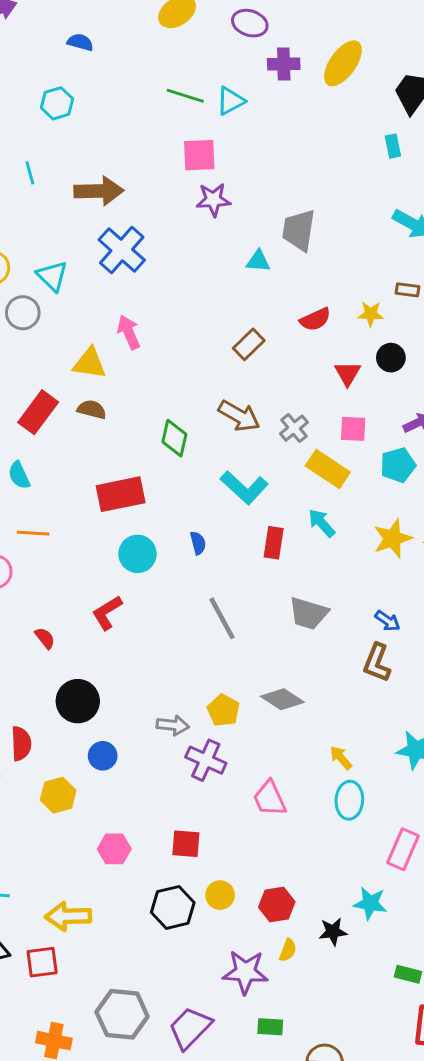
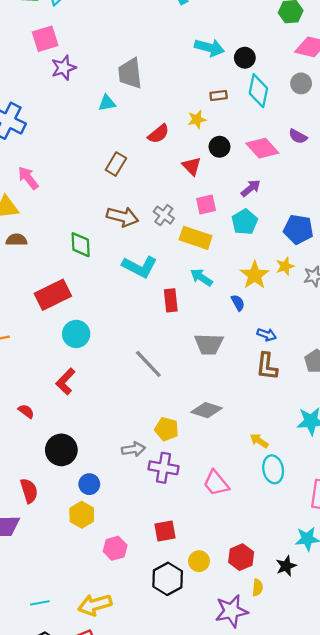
blue semicircle: (198, 543) -> (238, 303), moved
yellow hexagon: (58, 795) -> (82, 515), moved

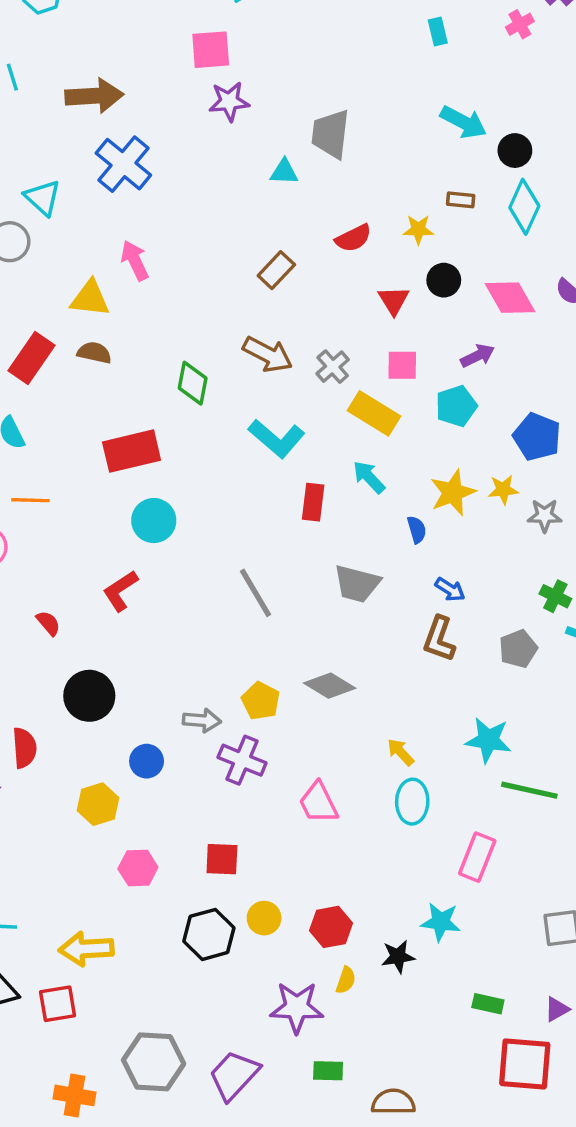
blue circle: (89, 484) -> (147, 761), moved

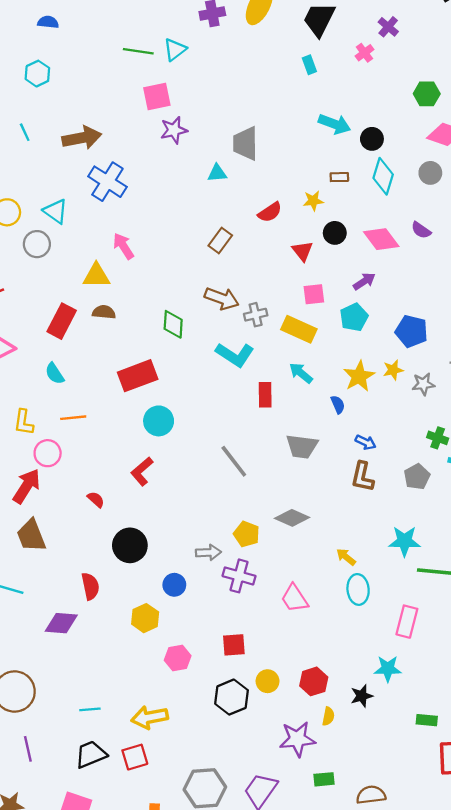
gray cross: (333, 367) -> (256, 315), moved, turned 35

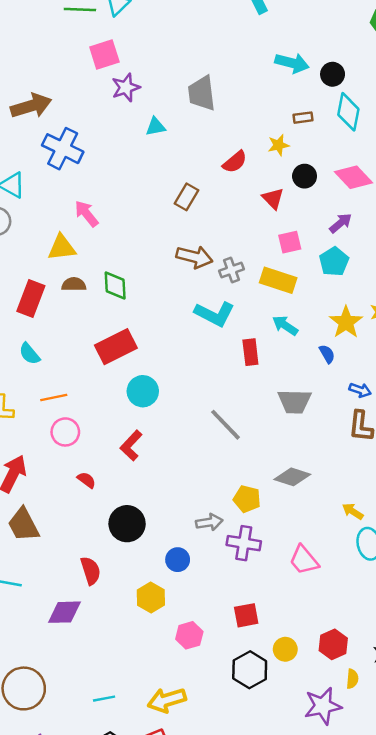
cyan triangle: (217, 173) -> (156, 127), moved
green diamond: (173, 324) -> (115, 285), moved
pink circle: (48, 453) -> (65, 432), moved

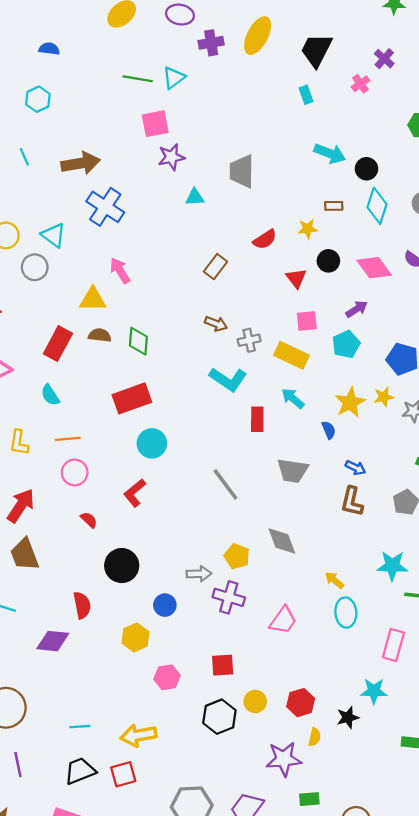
brown arrow: (195, 257) -> (216, 324), size x0.7
gray diamond: (292, 477) -> (282, 541), turned 44
pink trapezoid: (304, 560) -> (283, 620), turned -112

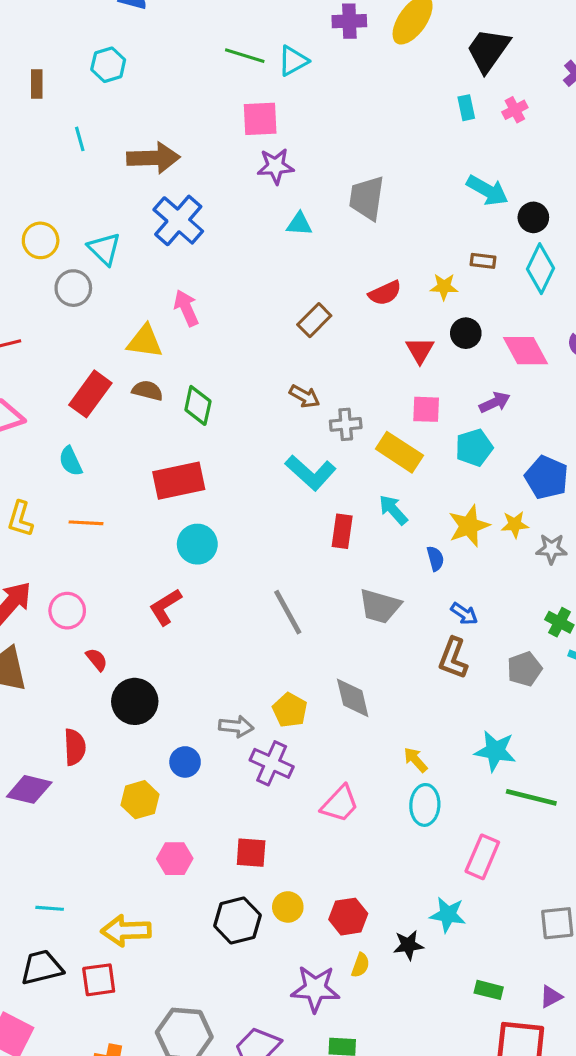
pink cross: (360, 84) -> (515, 110), moved
pink circle: (75, 472) -> (67, 611), moved
red semicircle: (89, 520) -> (97, 660), moved

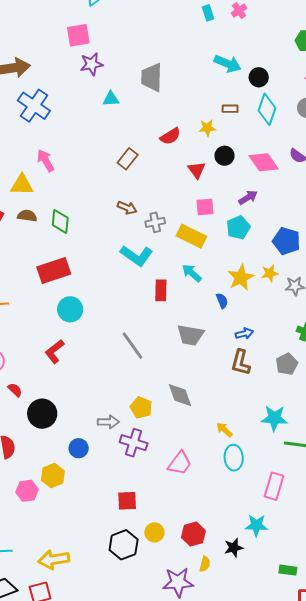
blue arrow: (464, 614) -> (244, 333), turned -42
pink hexagon: (175, 859) -> (27, 491), moved

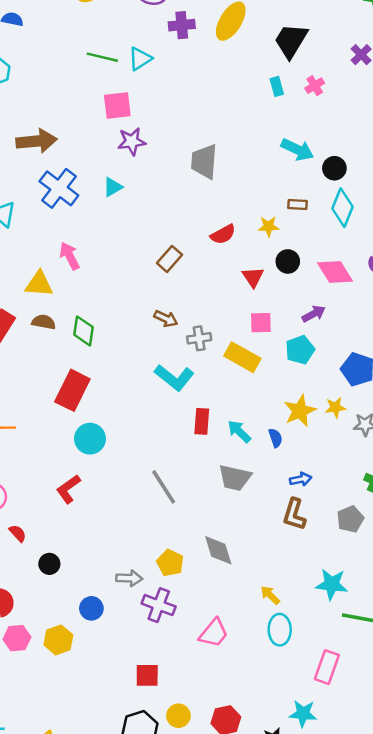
cyan triangle: (111, 99) -> (113, 187), moved, turned -30
red rectangle: (54, 270) -> (72, 390), turned -48
cyan arrow: (192, 273) -> (239, 431), moved
black circle: (42, 414) -> (49, 564), size x0.6
pink hexagon: (27, 491) -> (17, 638), moved

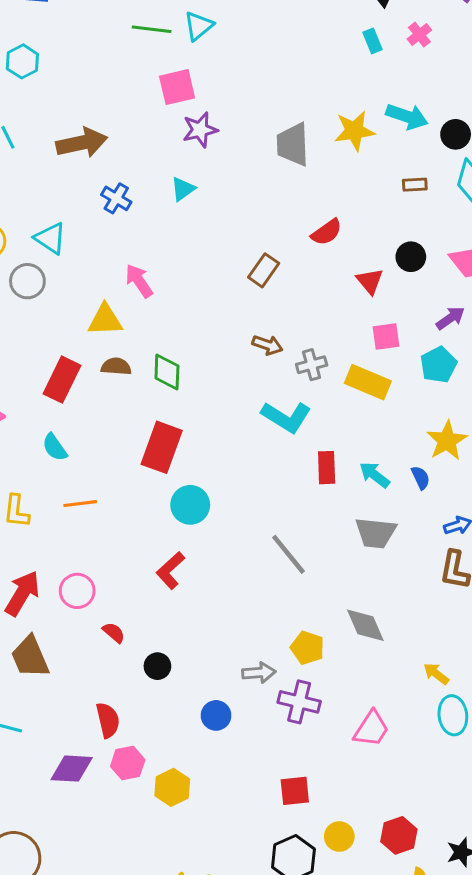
blue cross: (59, 188) -> (116, 198), size x0.6
yellow star: (269, 226) -> (354, 131), moved, size x1.5
yellow hexagon: (58, 640) -> (172, 787), moved

